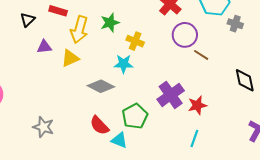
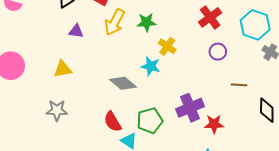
purple circle: (185, 35) -> (218, 52), size x0.7
brown line: (201, 55) -> (239, 85), moved, turned -42
yellow triangle: (70, 58) -> (63, 69), moved
gray star: (43, 127) -> (57, 110), turned -30

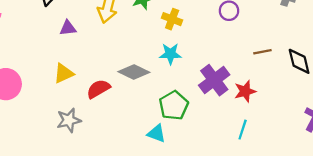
cyan star: (151, 66) -> (170, 54), moved
brown line: (239, 85) -> (262, 52), moved
red semicircle: (113, 122) -> (98, 89), moved, turned 105

